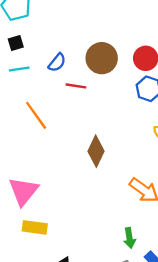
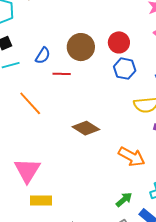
brown diamond: (96, 151) -> (86, 128), turned -76
green arrow: (130, 238) -> (124, 200), turned -114

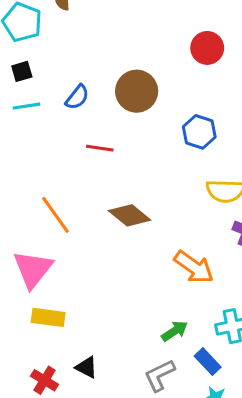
red circle: (119, 42) -> (207, 48), moved
red line: (62, 74) -> (100, 148), moved
orange line: (30, 103) -> (55, 215), moved

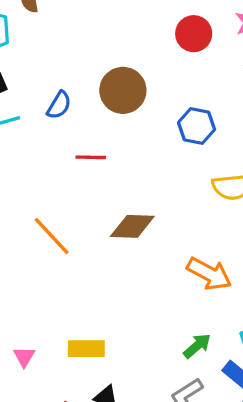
brown diamond: (130, 215) -> (132, 226), turned -30
pink triangle: (33, 269) -> (24, 357), moved, size x0.5
yellow rectangle: (48, 317) -> (86, 349), moved

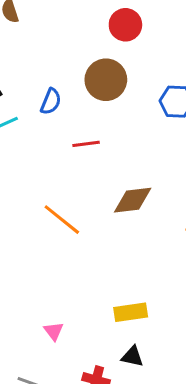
red circle: (194, 34) -> (125, 25), moved
yellow rectangle: (86, 349) -> (131, 312), moved

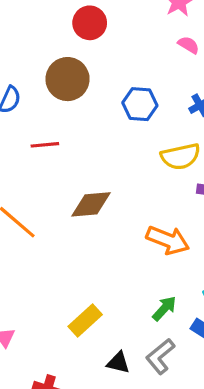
yellow rectangle: (131, 312) -> (85, 320), turned -36
black triangle: (132, 356) -> (118, 363), moved

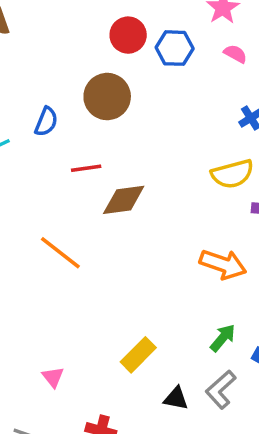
blue hexagon: (140, 104) -> (175, 48), moved
brown diamond: (91, 204) -> (124, 200), moved

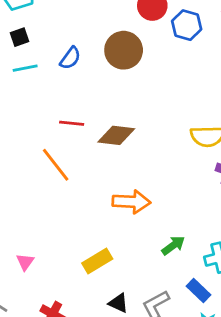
red line: (86, 168) -> (72, 123), moved
orange arrow: (223, 264) -> (131, 202), moved, turned -30
green arrow: (223, 338) -> (173, 245), moved

